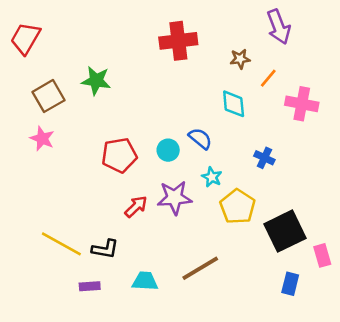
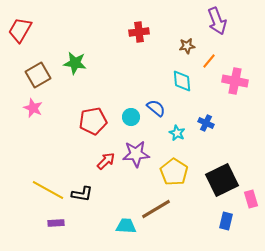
red cross: (178, 41) -> (139, 32), size x0.7
cyan star: (212, 177) -> (177, 133), moved
yellow pentagon: (237, 207) -> (174, 172), moved
cyan trapezoid: (145, 281) -> (126, 226), moved
purple rectangle: (90, 286) -> (56, 223), moved

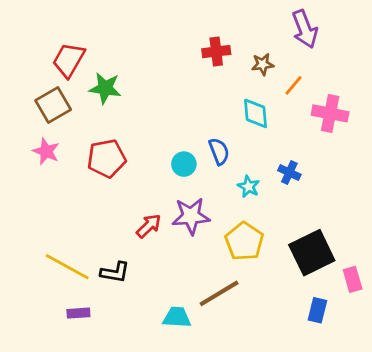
red trapezoid: (20, 30) -> (69, 60), moved
red cross: (139, 32) -> (216, 52), moved
blue semicircle: (156, 108) -> (219, 151), turned 30
red pentagon: (93, 121) -> (107, 158), moved

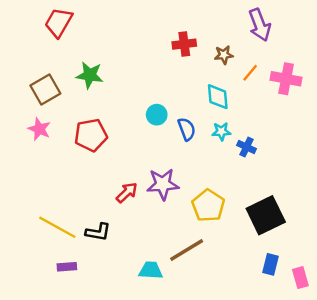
red trapezoid: (69, 60) -> (59, 22), moved
pink cross: (330, 113) -> (286, 79), moved
cyan circle: (184, 164) -> (157, 115), moved
cyan star: (249, 187) -> (221, 131), moved, turned -30
pink rectangle: (353, 279) -> (300, 278), moved

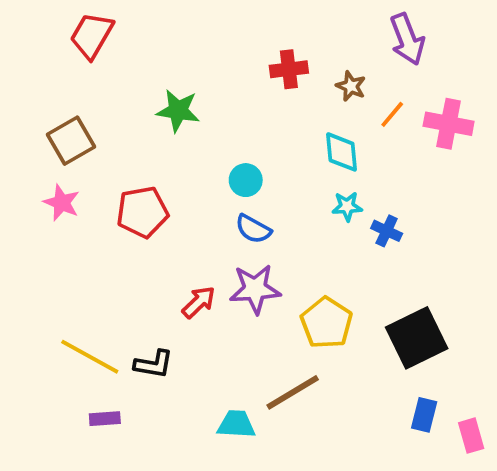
brown star: (224, 55) -> (351, 86), turned 30
green star: (90, 75) -> (178, 111), moved
blue semicircle: (187, 129) -> (253, 229), moved, turned 140

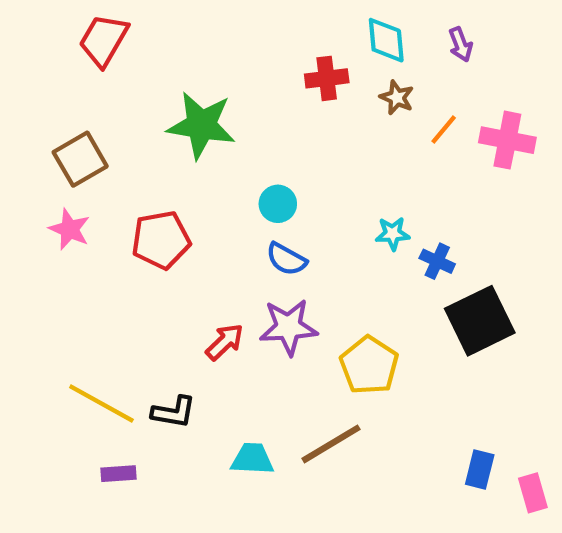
purple arrow: (407, 39) -> (461, 44), size x0.6
green star: (178, 111) -> (201, 125), size x1.4
cyan diamond: (341, 152) -> (386, 40), moved
black square: (417, 338) -> (480, 321), moved
cyan trapezoid: (236, 424) -> (252, 459), moved

